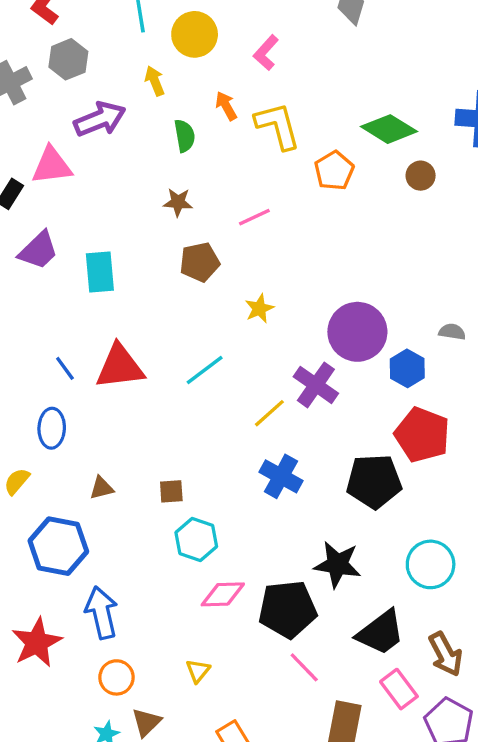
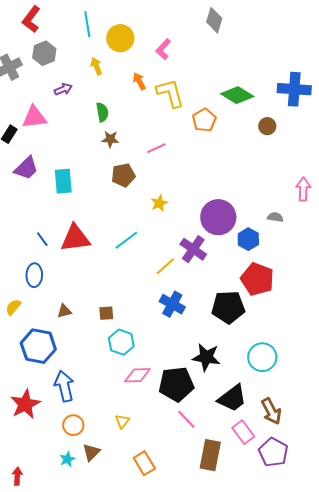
purple arrow: (100, 119) -> (63, 89), size x0.6
green semicircle: (185, 136) -> (102, 112), moved
brown circle: (421, 176) -> (267, 126), moved

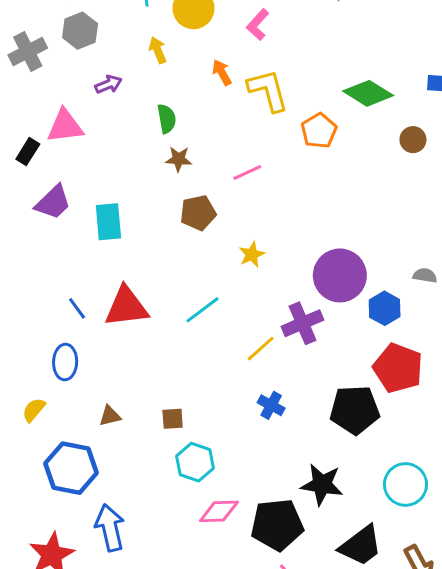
purple cross: (193, 249) -> (302, 323), turned 32
blue cross: (172, 304) -> (271, 405), size x0.7

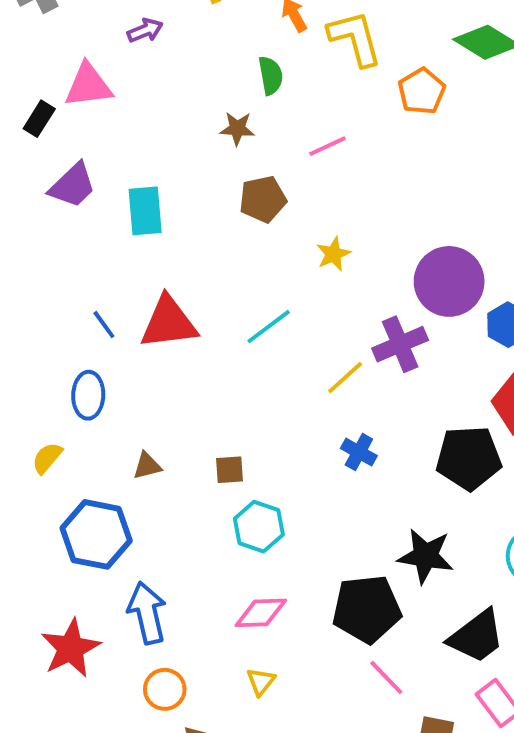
green semicircle: (167, 119) -> (271, 76), moved
pink diamond: (219, 511) -> (261, 613), moved

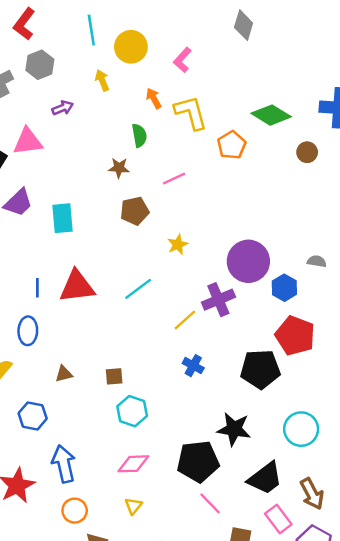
blue line: (104, 325) -> (37, 288), turned 36
blue hexagon: (96, 534) -> (33, 416), size x0.7

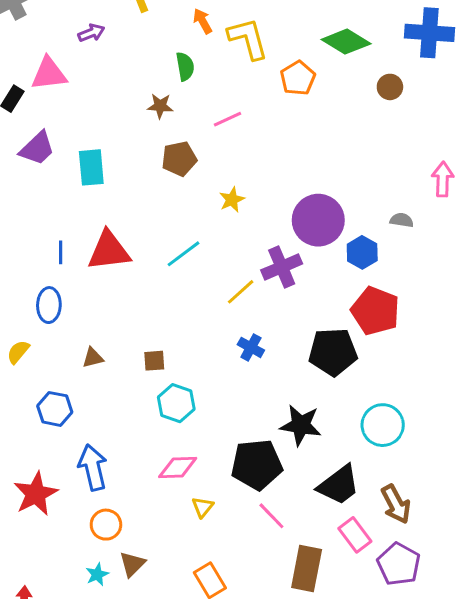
yellow triangle: (133, 506) -> (203, 507), moved

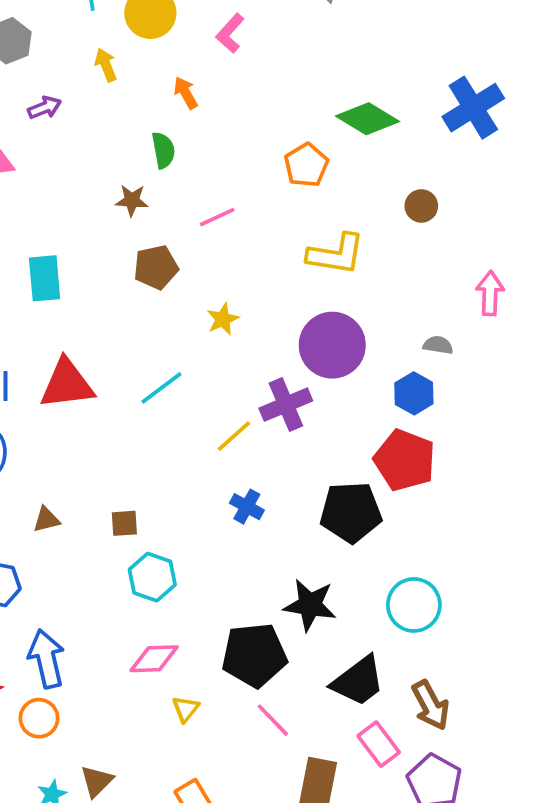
blue cross: (429, 33) -> (473, 108), turned -36
yellow L-shape: (248, 39) -> (336, 254), moved, turned 114
brown circle: (390, 87) -> (421, 206), moved
blue hexagon: (362, 252) -> (414, 393), moved
orange circle: (106, 525) -> (39, 718), moved

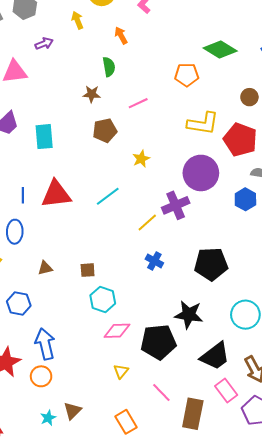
orange pentagon: (306, 165) -> (187, 75), turned 30
red pentagon: (405, 460) -> (240, 140), moved
pink diamond: (154, 659) -> (117, 331), moved
pink line: (273, 720) -> (161, 393), moved

